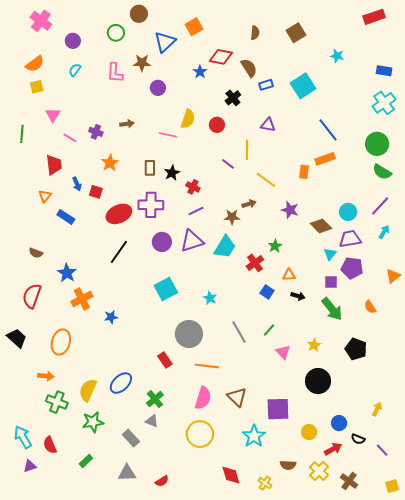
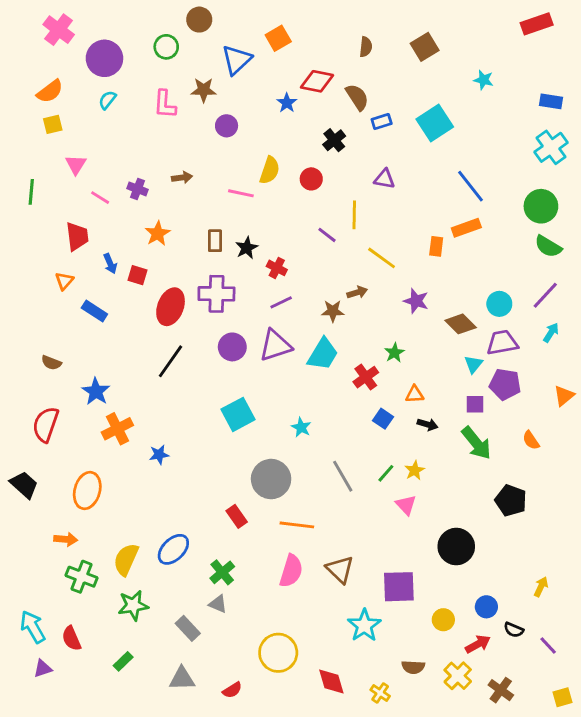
purple circle: (73, 41) -> (104, 58), size x1.6
red ellipse: (119, 214) -> (171, 307), turned -45
yellow star: (314, 345) -> (415, 470), moved
yellow circle: (200, 434) -> (278, 653), moved

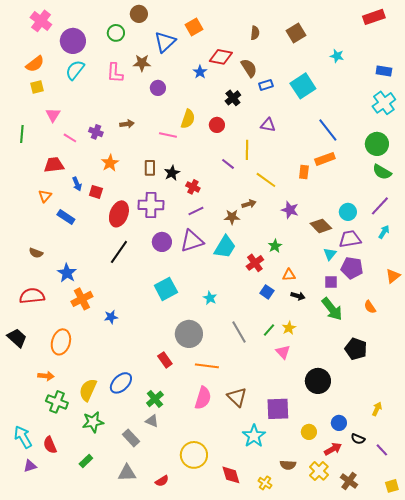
cyan semicircle: (107, 100) -> (75, 70), size x1.5
red trapezoid: (77, 236) -> (54, 165), turned -90
red semicircle: (46, 424) -> (32, 296), turned 65

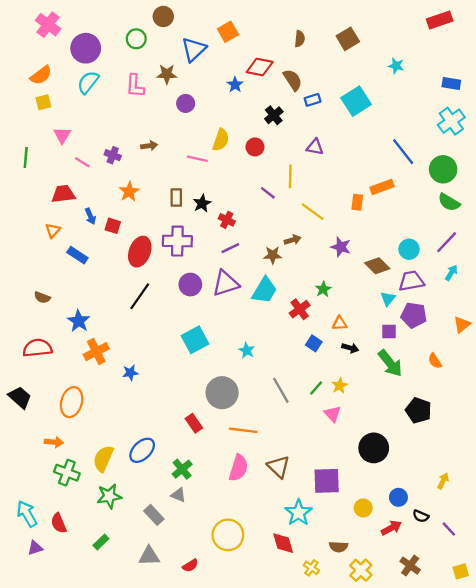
blue line: (328, 130) -> (403, 152), moved
yellow cross: (319, 471) -> (361, 570), moved
red diamond: (231, 475) -> (283, 543), moved

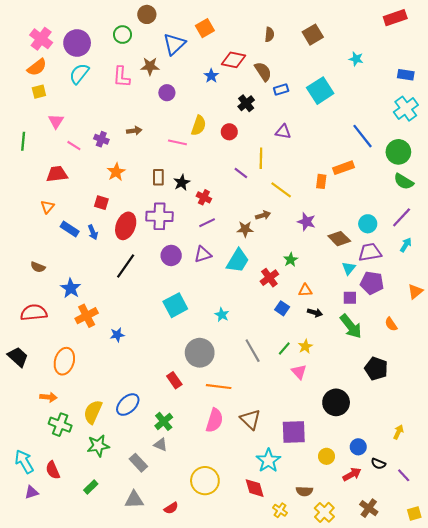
pink cross: (48, 25) -> (41, 39), moved
blue arrow: (90, 216) -> (93, 232), moved
purple triangle: (226, 283) -> (203, 254), size x0.7

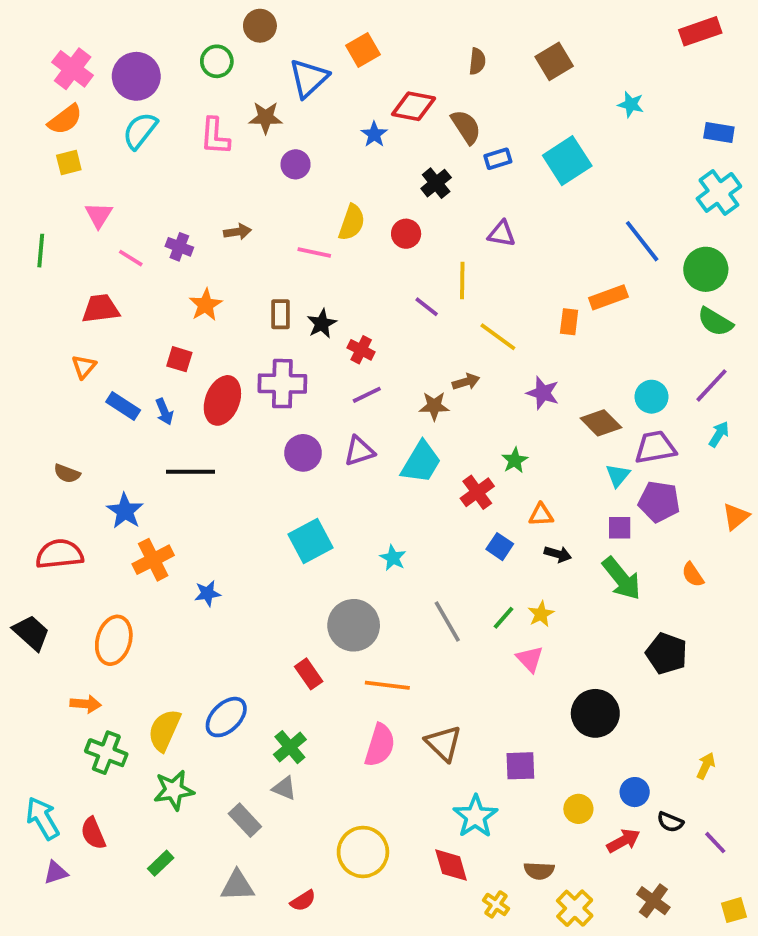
black line: (126, 266) -> (191, 472), moved, turned 55
purple square: (294, 432) -> (520, 766), size x0.7

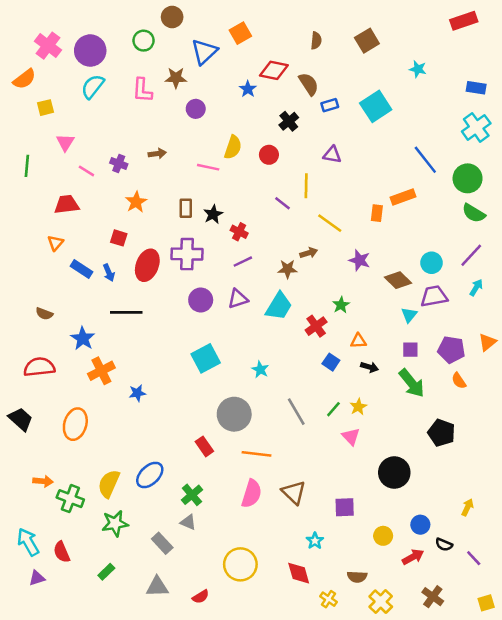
orange semicircle: (65, 119) -> (24, 79), moved
purple pentagon: (659, 502) -> (451, 350), moved
orange arrow: (86, 704) -> (43, 481), moved
cyan star: (475, 816) -> (315, 541), size x0.6

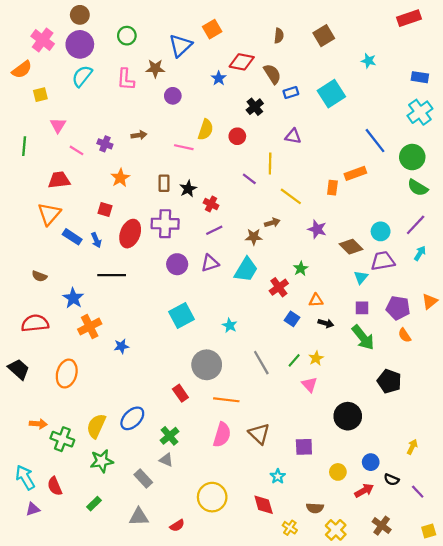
brown circle: (172, 17) -> (80, 15), moved
orange triangle: (55, 243) -> (49, 214), size x1.6

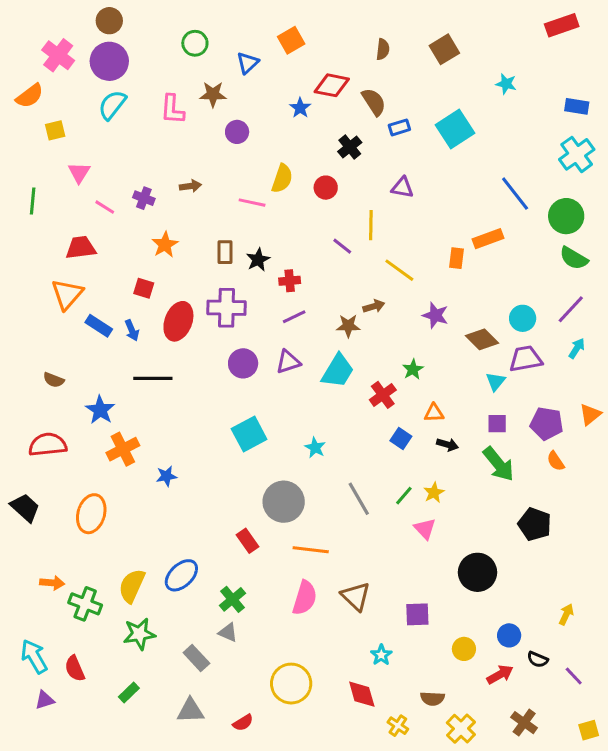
green circle: (127, 36) -> (195, 43), moved
blue triangle: (180, 45) -> (248, 63), size x0.7
red cross: (211, 204) -> (290, 281), turned -32

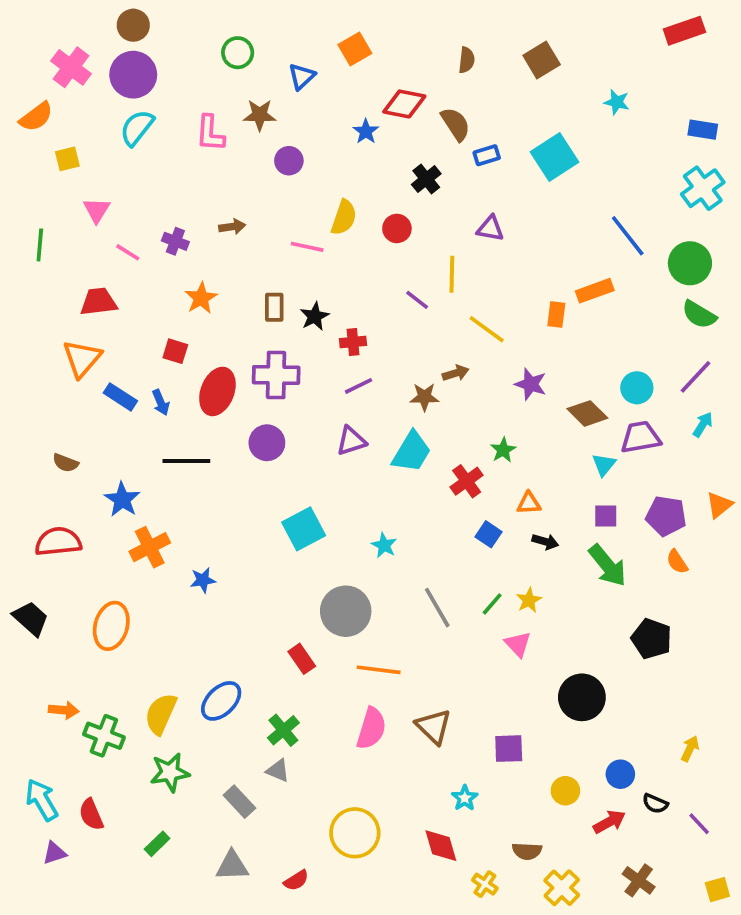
purple circle: (243, 363) -> (267, 443), moved

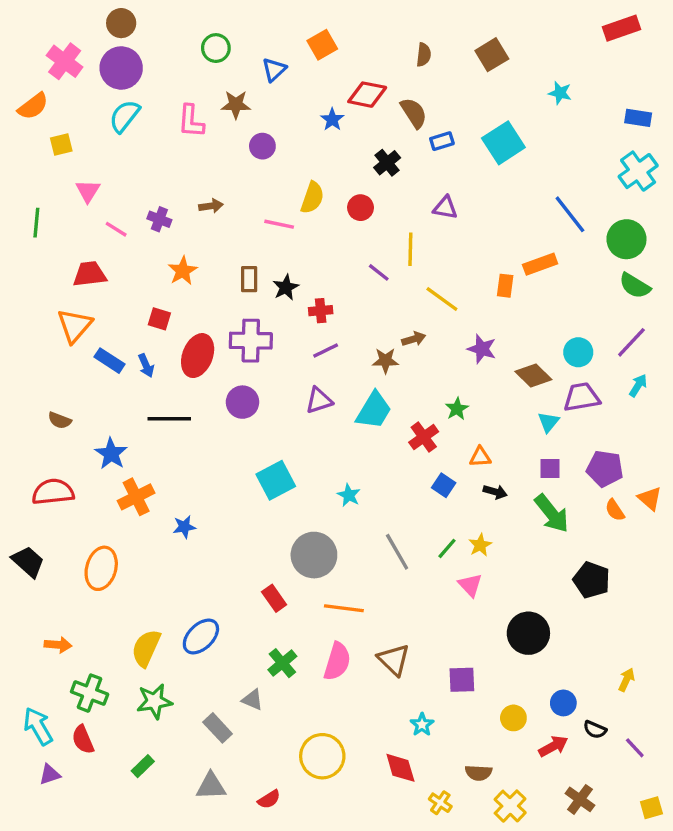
orange triangle: (719, 505) -> (650, 499), moved, turned -40
green cross: (283, 730) -> (282, 663), moved
green cross: (104, 736) -> (90, 693), moved

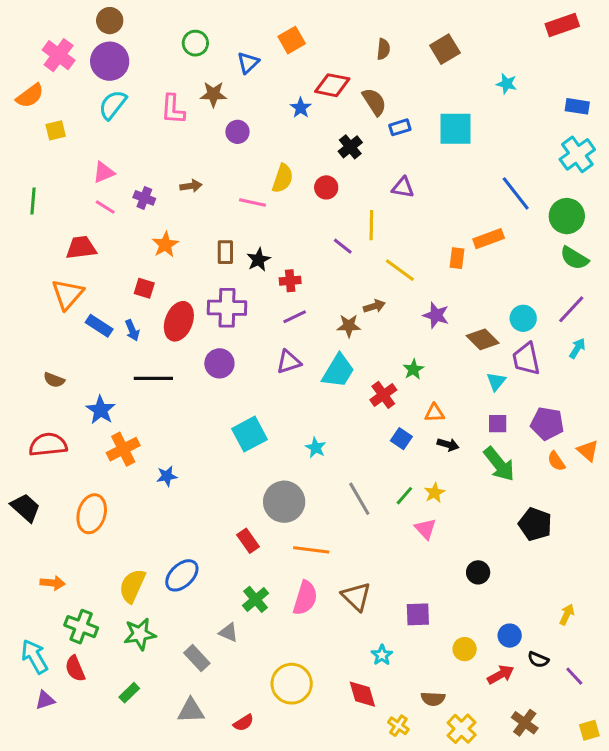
cyan square: (503, 143) -> (456, 129), turned 33
pink triangle: (88, 191) -> (104, 172), moved, turned 35
purple trapezoid: (582, 397) -> (526, 359), turned -92
black circle: (528, 633) -> (478, 572), size x0.6

